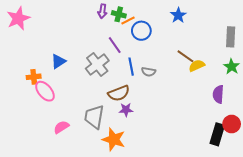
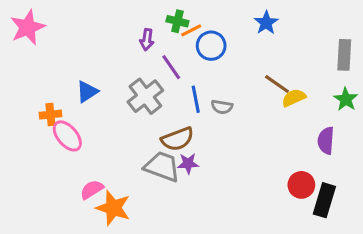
purple arrow: (102, 11) -> (147, 40), moved
gray trapezoid: (94, 117) -> (162, 167), moved, turned 100
red circle: (232, 124) -> (301, 185), moved
orange star: (114, 139) -> (113, 208), moved

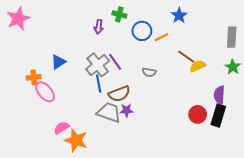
orange line: (191, 30) -> (162, 37), moved
purple line: (171, 67) -> (115, 62), moved
blue line: (196, 99) -> (99, 84), moved
red circle: (301, 185) -> (198, 114), moved
black rectangle: (324, 200) -> (218, 115), moved

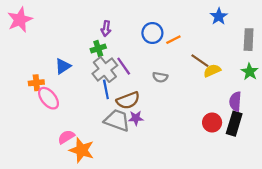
green cross: (119, 14) -> (98, 48), moved, turned -32
blue star: (179, 15) -> (219, 16), moved

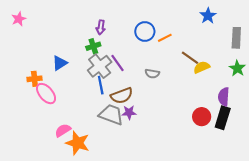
pink star: (20, 20) -> (19, 19), size x0.6

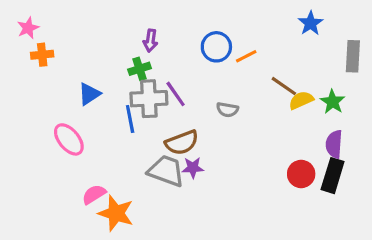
gray cross: (100, 66) -> (149, 99), turned 35
green star: (237, 68) -> (333, 102), moved
orange cross: (34, 79) -> (42, 55), moved
blue line: (101, 85) -> (130, 119), moved

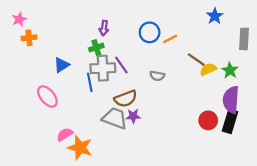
purple semicircle: (334, 144) -> (231, 100), size x1.4

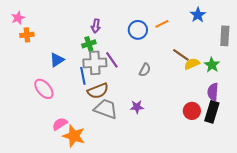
orange line: (170, 39) -> (162, 24), moved
gray semicircle: (157, 76) -> (145, 70), turned -72
brown semicircle: (126, 99) -> (98, 91), moved
purple semicircle: (231, 100) -> (213, 92), size x0.7
purple star: (133, 116) -> (137, 107), moved

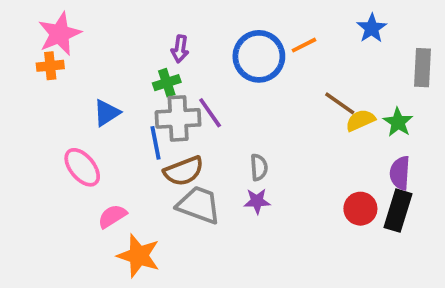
pink star: (18, 18) -> (60, 34), moved, size x1.6
blue circle: (138, 30) -> (259, 56), size x1.4
gray semicircle: (145, 70) -> (259, 167), moved, turned -32
pink semicircle: (60, 124) -> (112, 216), moved

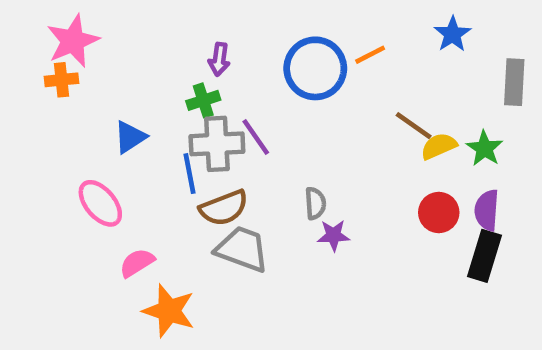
purple star: (257, 201) -> (334, 235), moved
red circle: (360, 209) -> (439, 212), moved

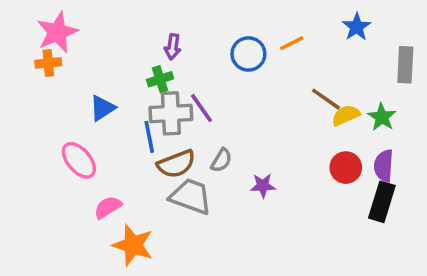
blue circle: (315, 68) -> (248, 54), size x0.7
gray semicircle: (315, 203) -> (221, 160), moved, turned 35

